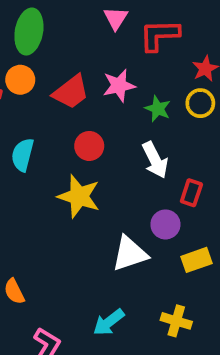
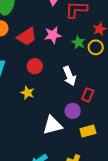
green star: (158, 109) -> (78, 42), moved
yellow star: (79, 196) -> (27, 93), size x0.6

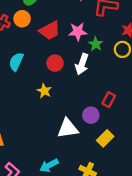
green star: (78, 42) -> (96, 44), moved
white arrow: (69, 76) -> (82, 64), moved, turned 36
yellow rectangle: (88, 131) -> (105, 138), turned -35

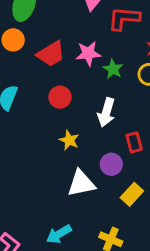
white arrow: (82, 64) -> (106, 112), moved
yellow star: (44, 91) -> (69, 140), moved
red rectangle: (109, 100) -> (134, 142), turned -40

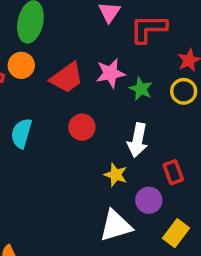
yellow star: (69, 140) -> (116, 175), moved

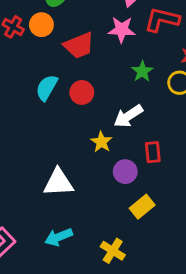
pink star: (110, 73) -> (122, 30), moved
cyan semicircle: (21, 133) -> (47, 88), moved
white arrow: (138, 140) -> (128, 116), turned 32
white triangle: (116, 226) -> (58, 183), moved

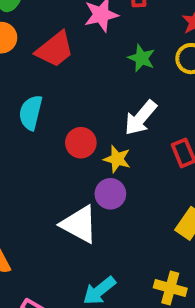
red circle: (82, 92) -> (81, 143), moved
purple circle: (125, 172) -> (110, 194), moved
white triangle: (58, 183) -> (79, 224), turned 48

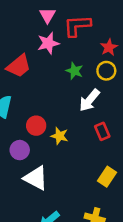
white arrow: (141, 118) -> (89, 100), moved
purple circle: (110, 194) -> (20, 150), moved

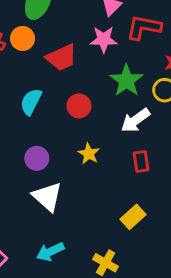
green star: (74, 71) -> (126, 80), size x1.5
red circle: (36, 126) -> (79, 106), moved

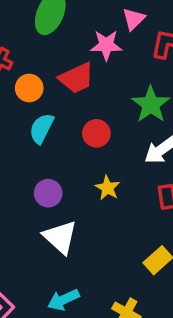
orange circle: (23, 38) -> (29, 88), moved
pink star: (104, 39) -> (106, 45), moved

